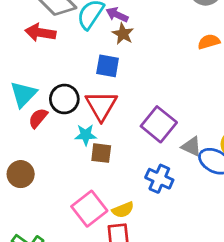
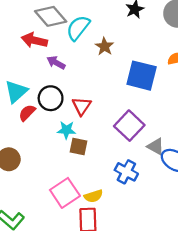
purple arrow: (117, 15) -> (56, 63), moved
blue square: (108, 66) -> (142, 76), moved, size x1.5
red triangle: (101, 106) -> (82, 106), size x0.7

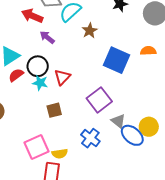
cyan star: (66, 130) -> (40, 83), moved
brown square: (79, 146) -> (54, 110), turned -35

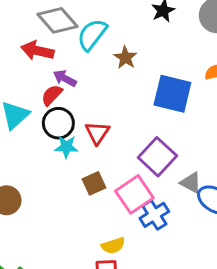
red semicircle: (16, 75) -> (52, 95), moved
blue cross: (90, 138) -> (154, 215), turned 30
pink square: (36, 147) -> (134, 194), moved

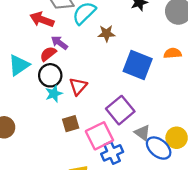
brown star: (125, 58) -> (106, 33), turned 30
cyan star: (66, 147) -> (54, 94), turned -30

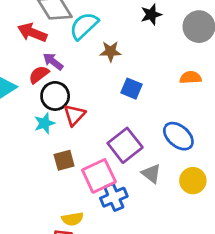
blue square: (138, 65) -> (131, 89), moved, size x0.6
black circle: (50, 75) -> (55, 96), moved
blue ellipse: (159, 148) -> (178, 136), moved

